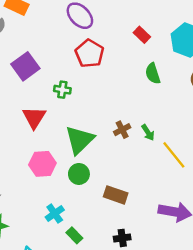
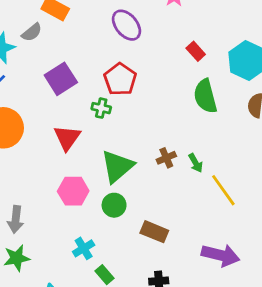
red pentagon: (89, 53) -> (120, 79), moved
green semicircle: (153, 74) -> (205, 96), size x1.4

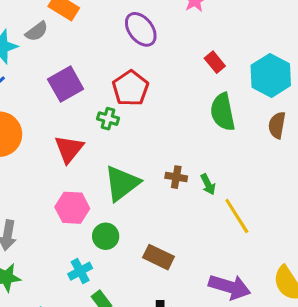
brown cross: (166, 158) -> (176, 177), turned 30
green circle: (114, 205) -> (106, 236), moved

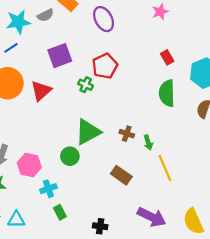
purple ellipse: (141, 29) -> (104, 19), moved
red triangle: (69, 149) -> (41, 91), moved
pink hexagon: (72, 208) -> (29, 165), moved
green circle: (106, 236) -> (70, 156), moved
brown rectangle: (159, 257) -> (121, 175), moved

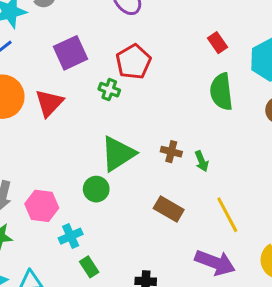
yellow line: (165, 168) -> (227, 215), moved

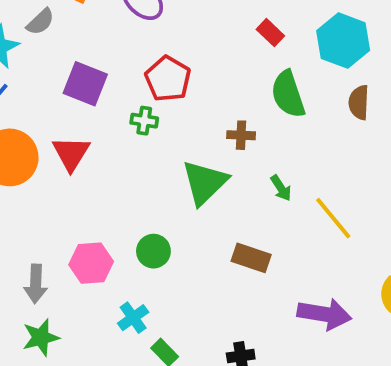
purple square: (70, 53) -> (85, 84), turned -32
brown cross: (171, 152) -> (241, 135), moved
green triangle: (118, 154) -> (205, 182), moved
pink hexagon: (42, 206) -> (91, 263), moved
yellow line: (227, 215) -> (333, 218), moved

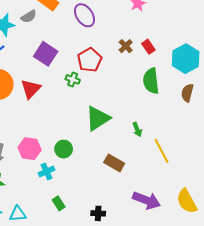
brown cross: (241, 135) -> (126, 46), moved, turned 32
cyan cross: (133, 318) -> (46, 172), moved

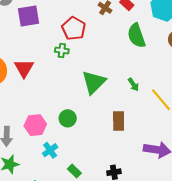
purple square: (46, 54) -> (28, 16), moved, turned -30
brown rectangle: (114, 163) -> (119, 121), turned 72
cyan cross: (46, 172) -> (50, 150), moved

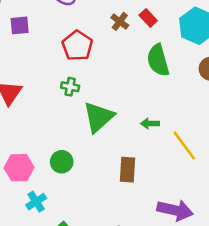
purple square: (28, 16) -> (20, 25), size x0.7
green cross: (62, 50) -> (70, 87), moved
green arrow: (133, 85) -> (150, 123), turned 120

